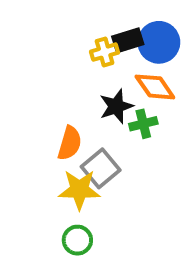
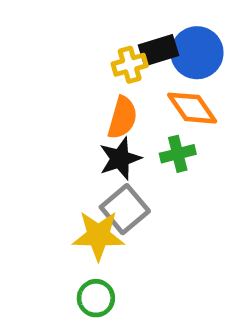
black star: (116, 106) -> (120, 159), moved
orange semicircle: (70, 143) -> (122, 118), moved

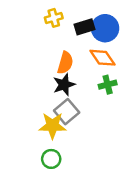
yellow cross: (130, 65) -> (54, 18), moved
green cross: (178, 154) -> (108, 85), moved

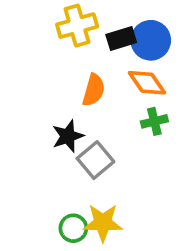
yellow cross: (54, 18) -> (77, 26), size x1.5
black star: (64, 85) -> (68, 136), moved
yellow star: (52, 126) -> (103, 223), moved

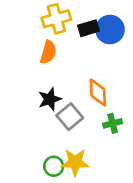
orange diamond: (147, 83) -> (98, 93), moved, turned 32
orange semicircle: (94, 90) -> (48, 52), moved
green cross: (154, 121) -> (113, 123), moved

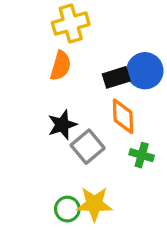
black rectangle: (89, 28) -> (116, 77), moved
blue circle: (110, 29) -> (145, 71), moved
green cross: (113, 123) -> (142, 155), turned 30

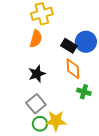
black rectangle: (116, 77) -> (69, 46), turned 49
gray square: (88, 147) -> (36, 104), moved

